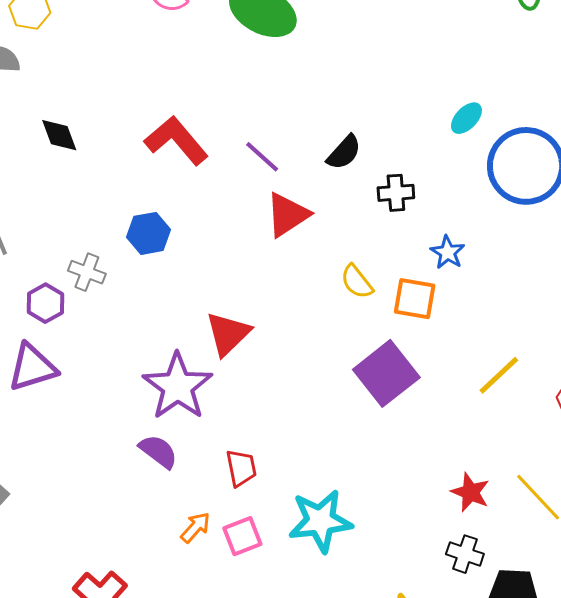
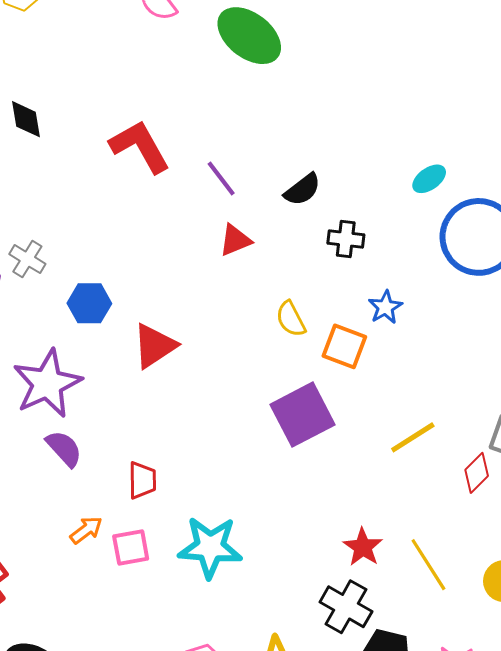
red triangle: (287, 215) -> (235, 240), size x0.7
blue hexagon: (149, 233) -> (89, 303), moved
purple star: (178, 386) -> (47, 384), moved
black cross: (465, 554) -> (346, 607), size x1.4

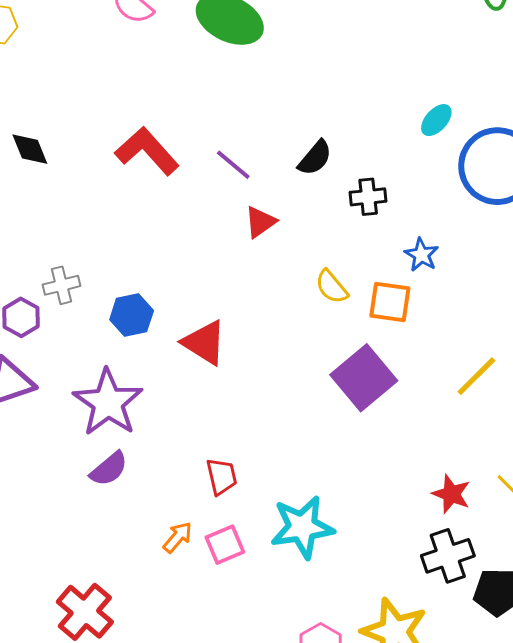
gray cross: (27, 259) -> (61, 285), turned -33
red triangle: (154, 346) -> (204, 343), turned -42
purple semicircle: (64, 449) -> (109, 469), moved, turned 105
black cross: (346, 607) -> (448, 556), turned -36

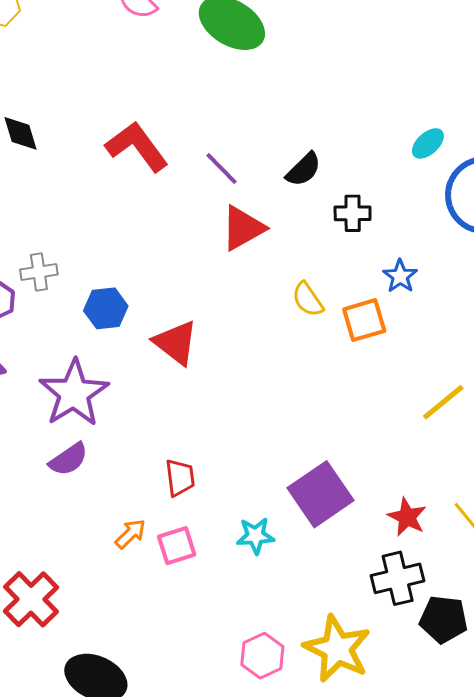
red triangle: (260, 222) -> (243, 228), size x1.4
orange square: (390, 302) -> (364, 320), turned -30
purple square: (364, 378) -> (320, 494), moved
cyan star: (302, 527) -> (255, 536), size x0.6

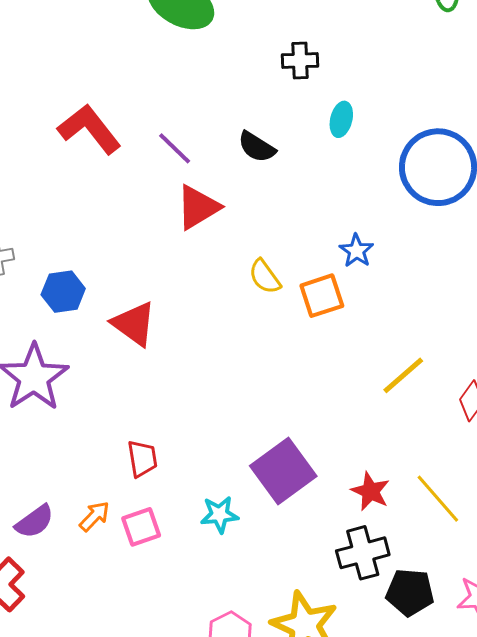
cyan ellipse: (428, 143) -> (341, 119), moved, turned -32
black semicircle: (304, 169) -> (257, 147), turned 78
black cross: (353, 213) -> (300, 60), moved
purple semicircle: (69, 459) -> (35, 522), moved

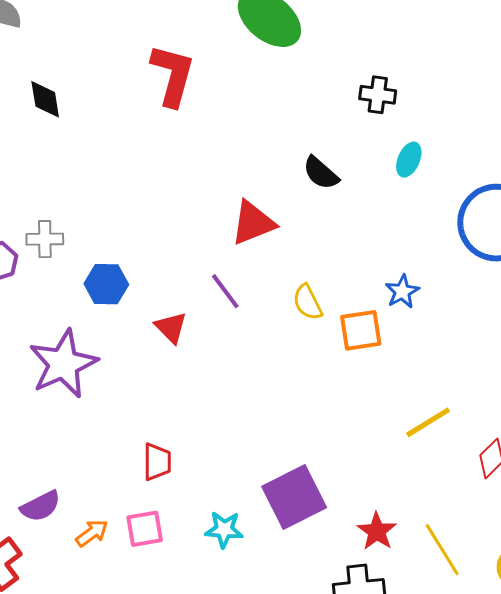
red L-shape: (89, 129) -> (173, 75), moved, turned 44
purple line: (175, 148) -> (225, 291), moved
red triangle: (134, 324) -> (171, 327), size x0.7
orange arrow: (94, 516) -> (92, 533), moved

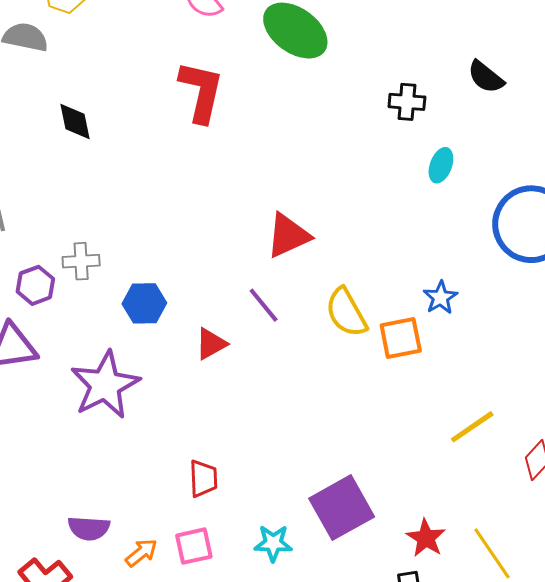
black semicircle: (321, 173) -> (486, 77), moved
yellow semicircle: (308, 302) -> (346, 312), size x1.4
red triangle: (171, 327) -> (211, 344), turned 48
purple semicircle: (41, 506) -> (89, 528), turned 33

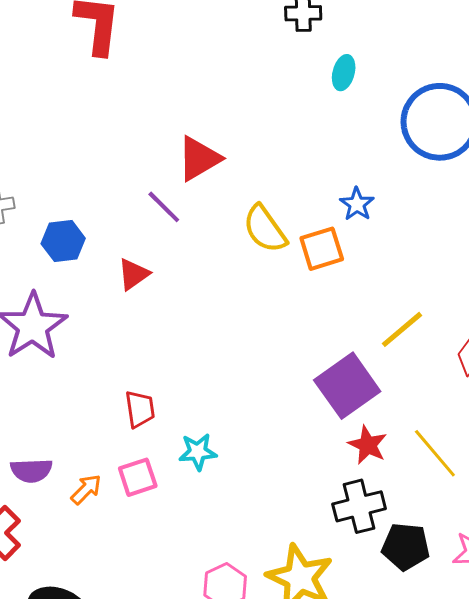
purple line: (264, 305) -> (164, 207), moved
purple square: (342, 508) -> (347, 386), moved
cyan star: (273, 543) -> (198, 452), moved

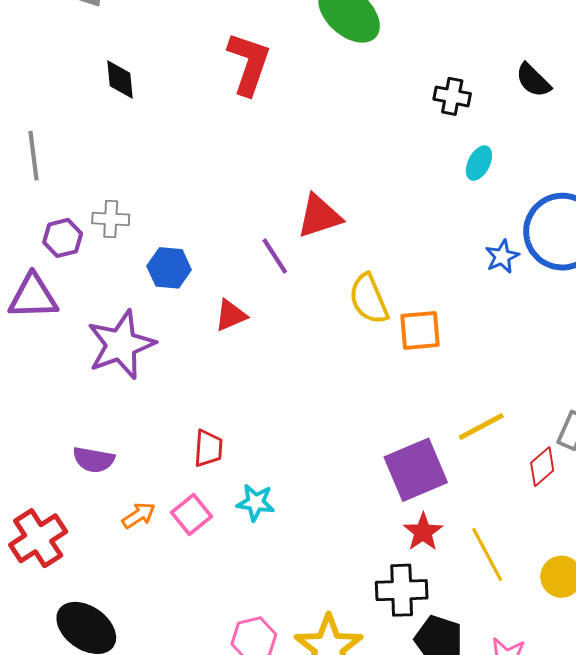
blue star: (357, 204) -> (502, 257), moved
purple semicircle: (31, 470) -> (94, 460), moved
pink square: (138, 477) -> (192, 515), turned -33

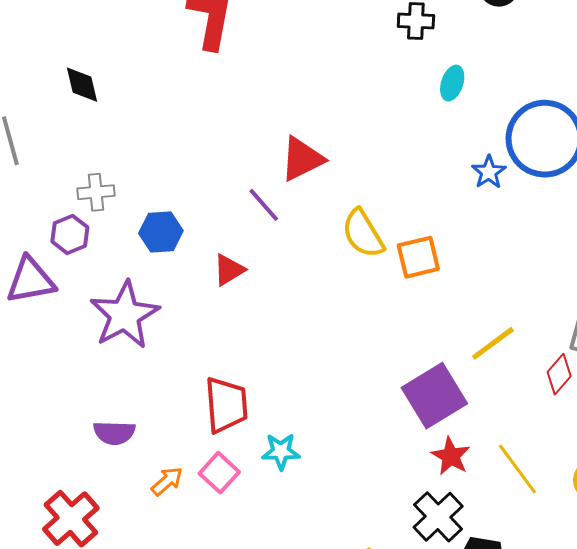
black diamond: (120, 79) -> (82, 85), moved
purple hexagon: (63, 238) -> (70, 234), moved
red trapezoid: (208, 448) -> (226, 405), size x1.5
black cross: (402, 590) -> (438, 517), turned -33

